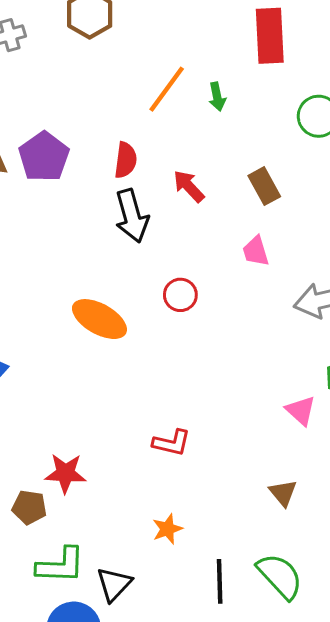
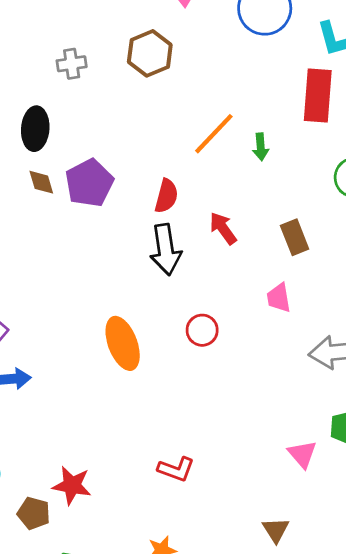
orange ellipse: (99, 319) -> (123, 343), turned 33

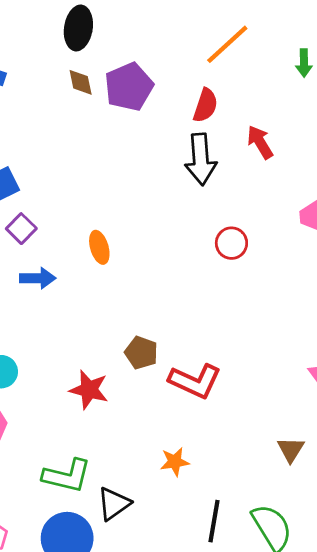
orange line: (214, 134) -> (227, 44), moved
orange ellipse: (123, 343) -> (99, 247), moved, size x0.6
red L-shape: (176, 469) -> (195, 381), size x1.4
brown pentagon: (34, 513) -> (141, 353), moved

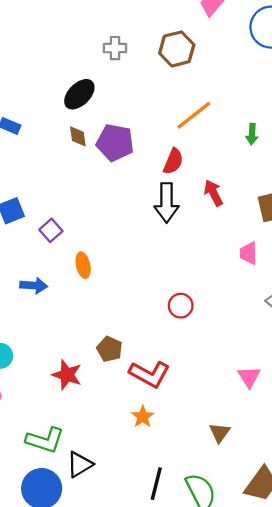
black ellipse: (78, 28) -> (79, 94), turned 32
purple pentagon: (129, 87) -> (115, 143), turned 30
purple square: (21, 229) -> (51, 230), moved
red circle: (231, 243) -> (181, 306), moved
orange star: (175, 462) -> (143, 417), moved, turned -30

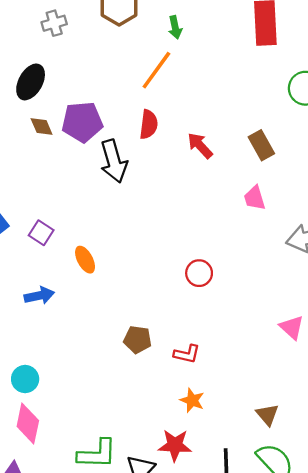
green arrow: (252, 134) -> (175, 27), moved
black arrow: (167, 203) -> (114, 161), moved
red L-shape: (150, 374) -> (187, 354), size x0.6
red star: (67, 375) -> (175, 445), moved
brown triangle: (220, 433) -> (267, 415), moved

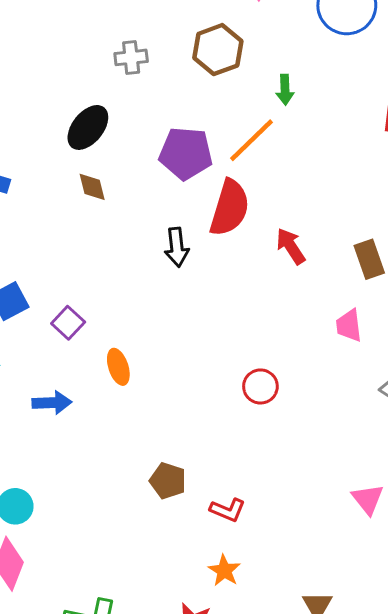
purple pentagon: (82, 122) -> (186, 153), moved
red semicircle: (149, 124) -> (230, 208), size x1.5
black arrow: (114, 161) -> (177, 247), size x0.7
red circle: (199, 273) -> (260, 386), moved

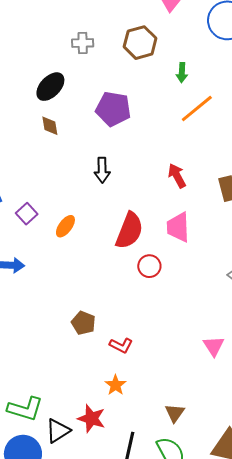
orange line: (251, 140) -> (197, 109), moved
red semicircle: (230, 208) -> (129, 231), moved
pink trapezoid: (349, 325) -> (178, 227), moved, size x1.4
orange ellipse: (118, 367) -> (65, 226), moved, turned 50

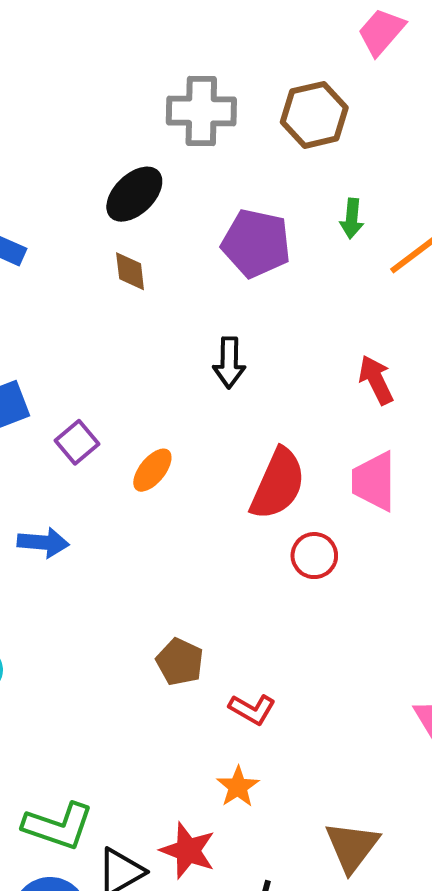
gray cross: (83, 43) -> (201, 111), size x1.6
green arrow: (182, 73) -> (352, 219), moved
brown triangle: (175, 413) -> (352, 847), size x1.4

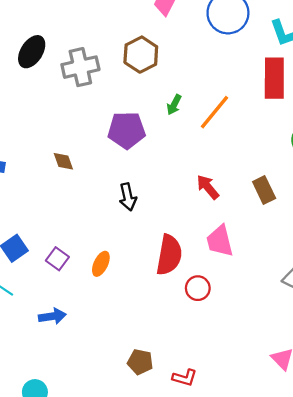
black ellipse: (134, 194) -> (32, 52), moved
green arrow: (352, 219) -> (174, 105), turned 36

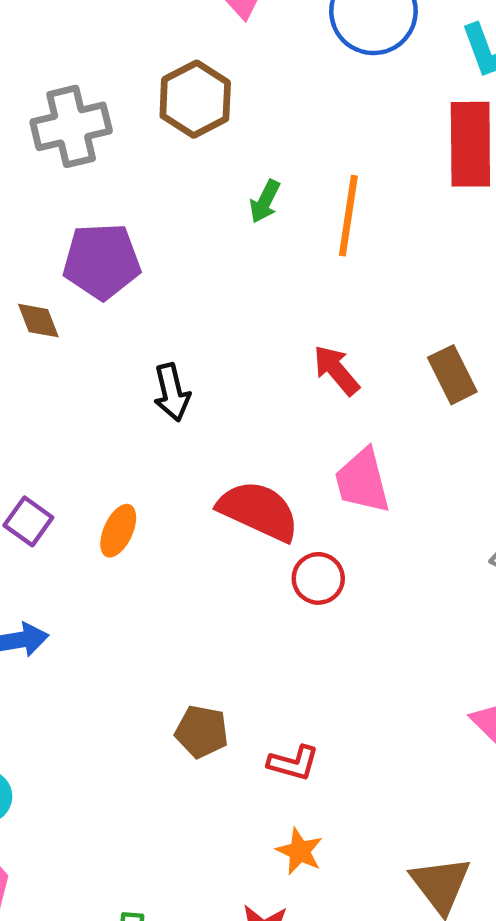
orange line: (215, 112) -> (348, 216), turned -30
purple pentagon: (127, 130) -> (102, 261), moved
red semicircle: (169, 255) -> (259, 511), turned -75

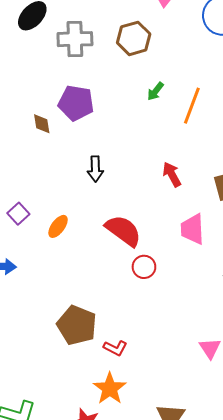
pink trapezoid: (362, 481) -> (192, 229), moved
brown pentagon: (202, 732) -> (77, 325), size x1.6
orange star: (300, 851) -> (110, 389), size x1.5

